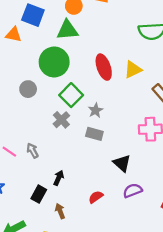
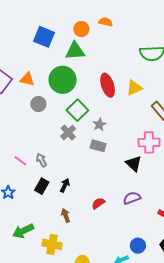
orange triangle: (14, 35) -> (27, 79), moved
black triangle: (122, 163) -> (134, 164), moved
black rectangle: (39, 194) -> (42, 186), moved

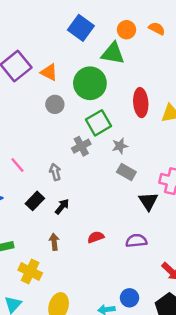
gray rectangle: (98, 146) -> (126, 172), moved
gray arrow: (41, 160) -> (55, 172), moved

